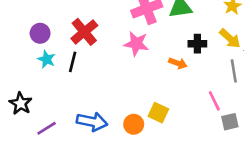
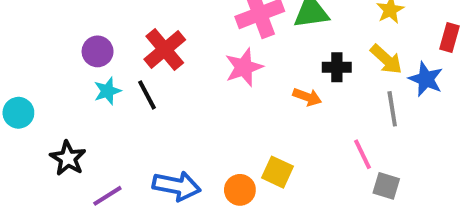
pink star: (136, 44) -> (244, 67), turned -30
cyan star: (47, 59) -> (107, 91), turned 30
black line: (73, 62) -> (147, 95), turned -42
gray square: (230, 122) -> (386, 186), turned 30

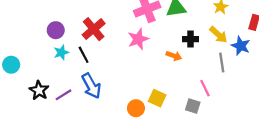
blue arrow: (177, 186) -> (91, 86), moved, turned 50
gray square: (386, 186) -> (193, 106), moved
purple line: (107, 196) -> (64, 95), moved

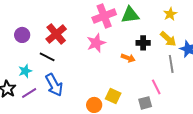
cyan star: (61, 52) -> (25, 71), moved
black line: (84, 55) -> (47, 57), turned -35
gray square: (193, 106) -> (145, 103), turned -32

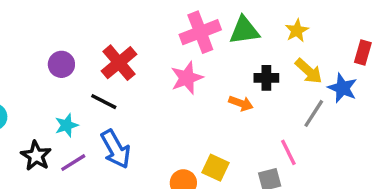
yellow star: (170, 14) -> (297, 30), moved
gray line: (171, 64) -> (314, 113), turned 42

